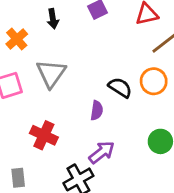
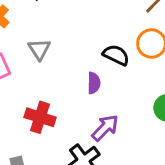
gray triangle: (51, 73) -> (39, 49), size x0.7

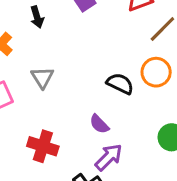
purple semicircle: (94, 83) -> (99, 124), moved, turned 135

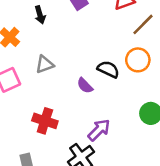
gray triangle: (42, 77) -> (45, 64), turned 42
purple semicircle: (99, 124) -> (85, 86), moved

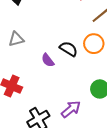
purple arrow: (99, 130) -> (71, 109), moved

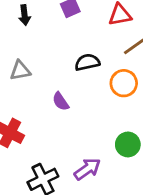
black semicircle: (69, 49) -> (87, 62), moved, turned -48

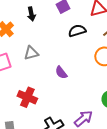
black semicircle: (87, 62) -> (77, 31), moved

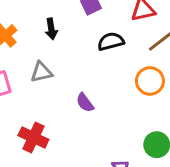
black arrow: (31, 14) -> (51, 29), moved

